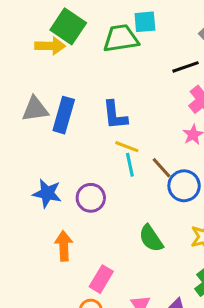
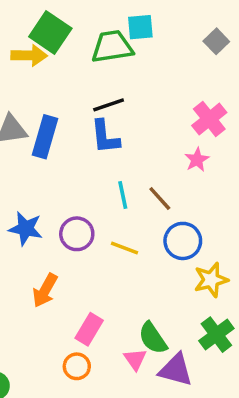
black line: (186, 67) -> (109, 105), moved
yellow line: (127, 147) -> (124, 248), moved
blue circle: (184, 186) -> (183, 241), moved
green semicircle: (151, 238) -> (153, 338), moved
orange arrow: (64, 246) -> (45, 290), turned -148

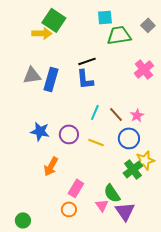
green trapezoid: (112, 47) -> (119, 35), moved
pink star: (197, 160) -> (137, 115), moved
cyan line: (123, 195) -> (95, 112), turned 35
green cross: (216, 335) -> (133, 169), moved
purple triangle: (176, 370) -> (125, 211), turned 40

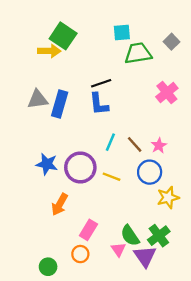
purple circle: (69, 134) -> (80, 167), size x1.4
green cross: (133, 169) -> (159, 236), moved
green circle: (23, 220) -> (48, 267), moved

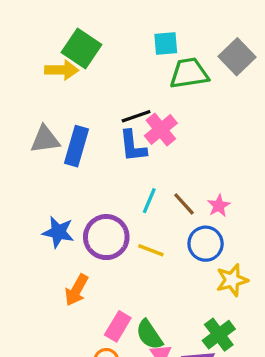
gray square: (171, 42) -> (237, 57), size x1.5
pink cross: (167, 92) -> (161, 130), moved
green semicircle: (130, 236) -> (149, 335), moved

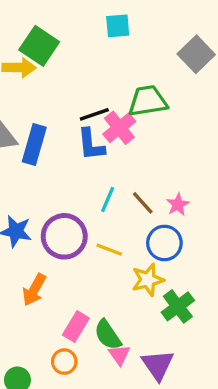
cyan square: (166, 43) -> (118, 26), moved
green trapezoid: (189, 73) -> (148, 101), moved
yellow star: (232, 280) -> (148, 280), moved
green cross: (219, 335) -> (178, 306), moved

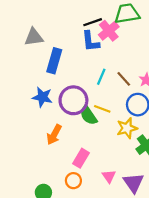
blue rectangle: (34, 144) -> (54, 61), moved
green semicircle: (108, 335) -> (88, 115), moved

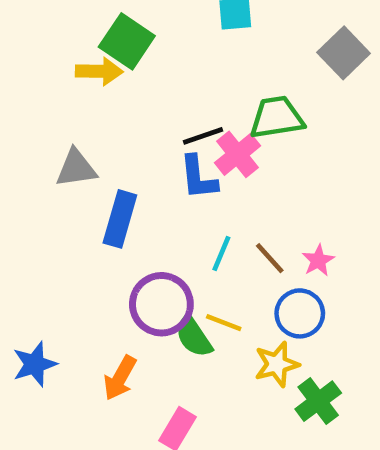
blue star: (42, 97) -> (35, 364), moved, turned -30

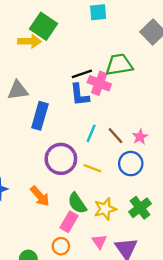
pink cross: (237, 154) -> (99, 83), turned -30
green semicircle: (194, 337) -> (77, 203), moved
yellow star: (277, 364) -> (105, 209), moved
orange arrow: (120, 378) -> (40, 196), turned -70

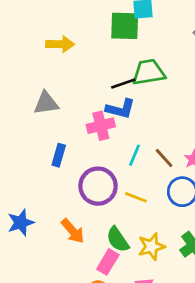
green square: (43, 26) -> (125, 26), moved, turned -32
green trapezoid: (119, 65) -> (149, 72), moved
pink cross: (99, 83) -> (101, 126), moved, turned -35
blue L-shape: (80, 95) -> (120, 109), turned -70
blue rectangle: (40, 116) -> (59, 155), moved, size x0.7

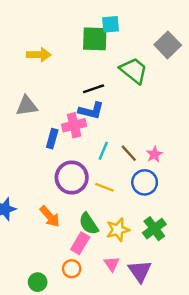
green trapezoid: (149, 72) -> (134, 71), moved, turned 48
blue rectangle: (59, 155) -> (52, 139), moved

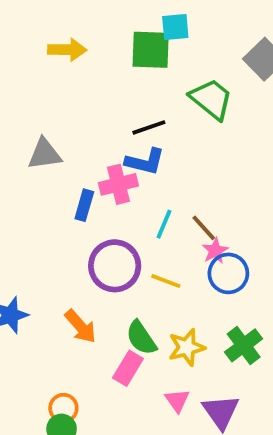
yellow arrow: (39, 55) -> (67, 50), moved
pink star: (154, 154) -> (215, 251), moved
orange circle: (72, 269) -> (63, 408), moved

